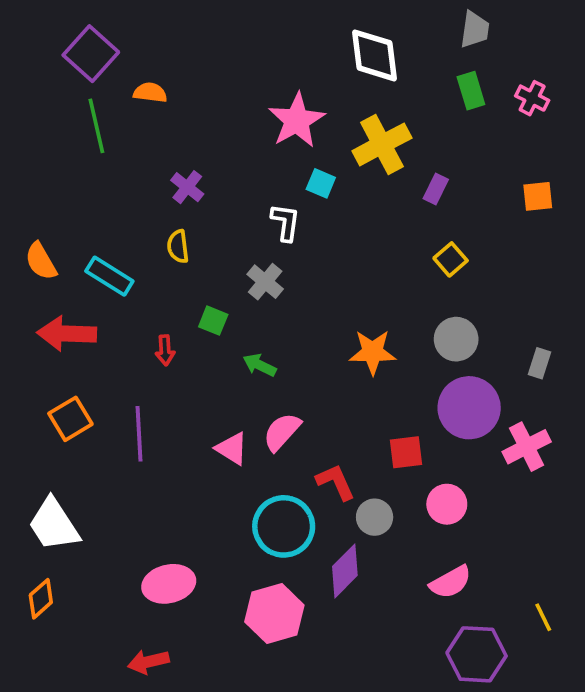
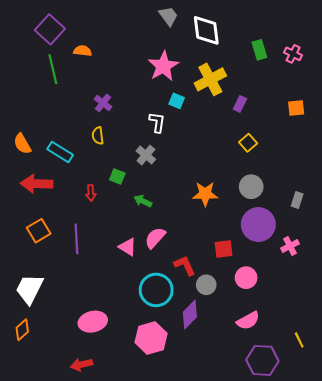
gray trapezoid: (475, 30) -> (168, 16), moved, turned -45
pink cross: (527, 447) -> (290, 246), size x0.7
white trapezoid: (54, 525) -> (29, 289), turned 60

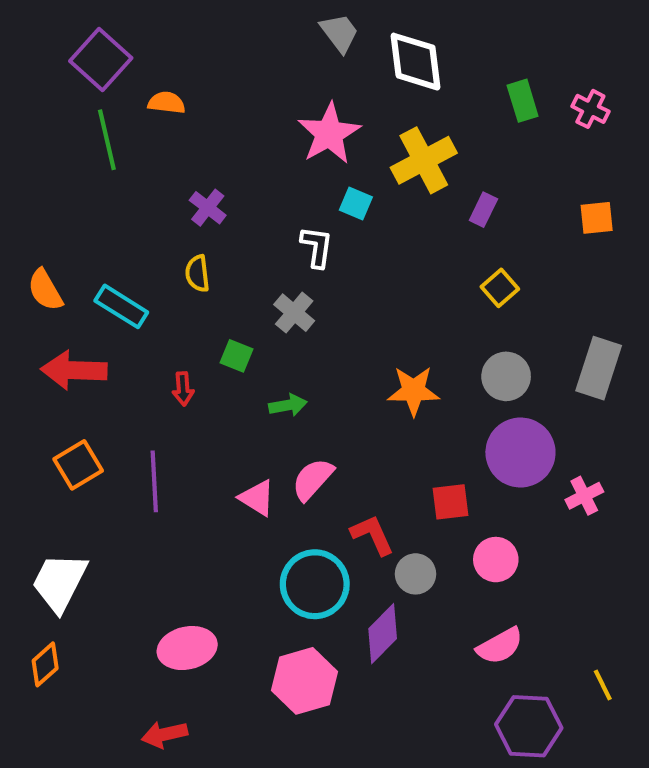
gray rectangle: (297, 200) -> (599, 368), moved, size x1.8
green arrow: (143, 201) -> (288, 405), turned 144

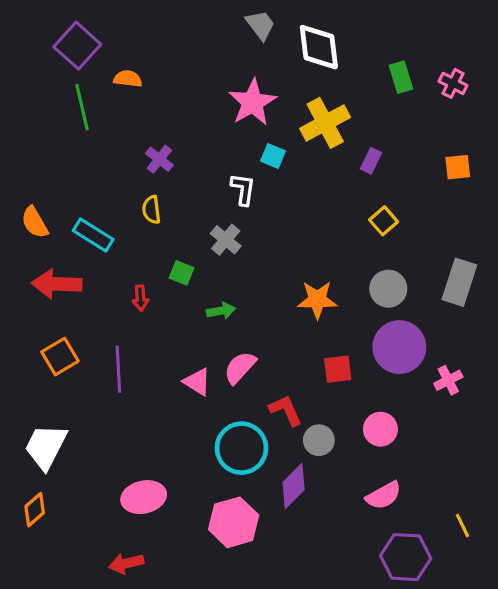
red square: (451, 502) -> (338, 369), moved

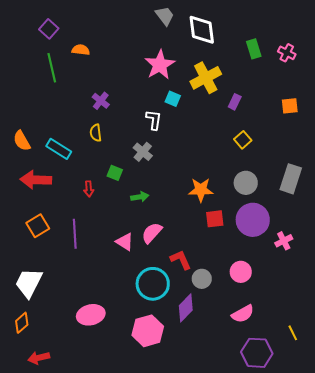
purple square: (77, 46) -> (49, 29), size x0.7
red square: (338, 369) -> (215, 219), moved
red arrow: (126, 563) -> (39, 358), moved

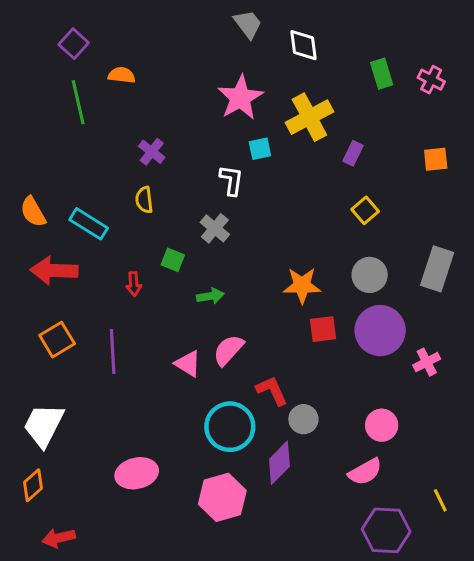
white diamond: (202, 30) -> (303, 45), size x0.7
cyan square: (173, 99) -> (260, 149), turned -35
pink circle: (241, 272) -> (382, 425), moved

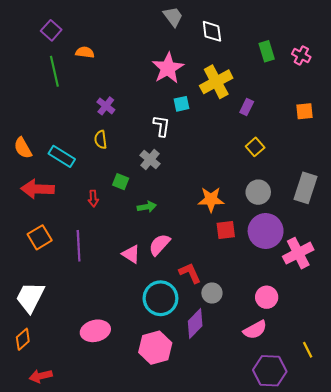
pink cross: (427, 362) -> (298, 253), size x1.6

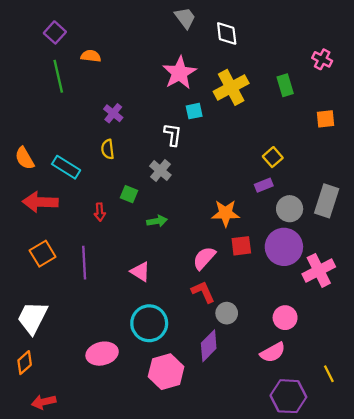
green rectangle: (267, 51) -> (285, 85), moved
purple rectangle: (247, 107) -> (264, 185), moved, turned 42
gray circle: (258, 192) -> (290, 209), moved
pink semicircle: (159, 245) -> (204, 258), moved
cyan circle: (160, 298) -> (149, 323), moved

